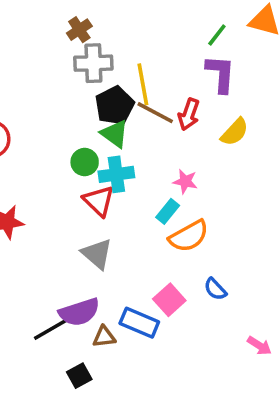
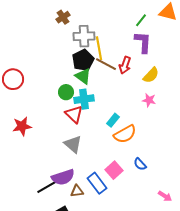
gray cross: (93, 63) -> (84, 36), moved
pink star: (185, 181) -> (149, 100), moved
blue rectangle: (139, 323) -> (97, 183), turned 30

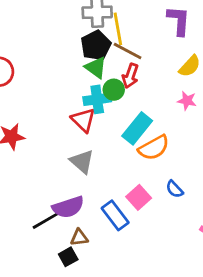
red arrow: (125, 65) -> (130, 76), moved
green circle: (66, 92) -> (114, 90), moved
cyan rectangle: (113, 120) -> (137, 128), size x1.6
brown triangle: (77, 191) -> (79, 237), moved

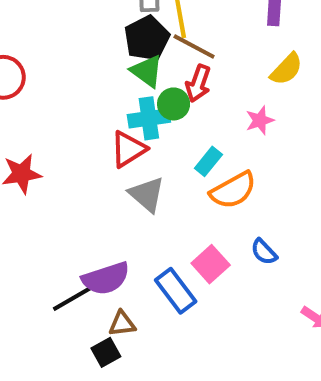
pink star: (187, 101) -> (260, 120), moved, turned -30
red triangle: (83, 120) -> (128, 149), turned 44
cyan rectangle: (137, 128) -> (208, 161), size x0.6
gray triangle: (82, 162) -> (147, 194), moved

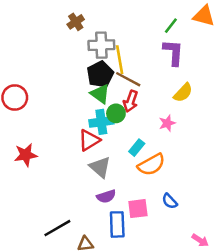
pink square: (211, 264) -> (138, 209), turned 35
purple semicircle: (106, 279) -> (106, 196), moved, size x0.7
blue rectangle: (176, 291) -> (117, 224), turned 35

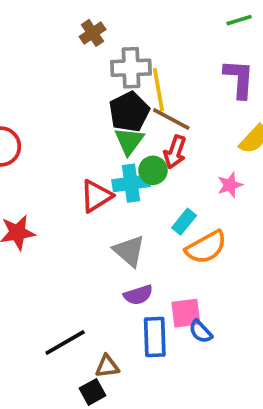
green line: (171, 26) -> (239, 20), moved, turned 35
green triangle: (100, 94) -> (129, 141), turned 30
red triangle: (89, 140) -> (96, 196), moved
blue semicircle: (170, 201) -> (201, 331), moved

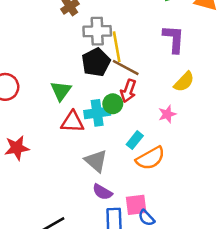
green triangle: (129, 141) -> (61, 91), moved
red triangle: (96, 196) -> (73, 122), turned 35
purple semicircle: (138, 295) -> (102, 192), turned 48

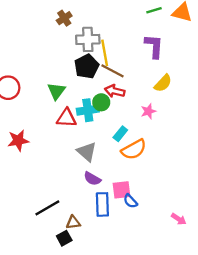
red arrow: (128, 91) -> (115, 91), turned 84

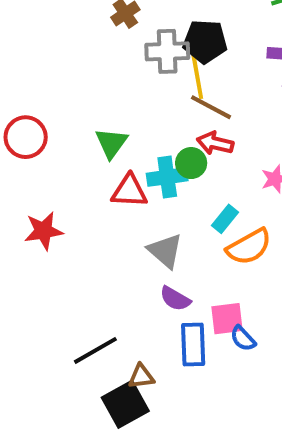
black pentagon: (87, 66) -> (205, 41), moved, turned 30
black square: (64, 238) -> (125, 404), size x1.6

